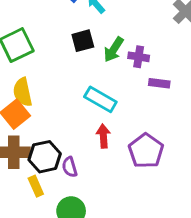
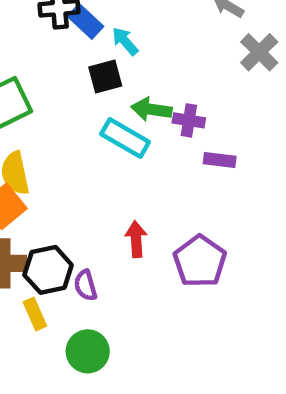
black square: (83, 41) -> (105, 76), moved
green arrow: (114, 49) -> (151, 109), turned 65
cyan rectangle: (100, 99) -> (125, 138), moved

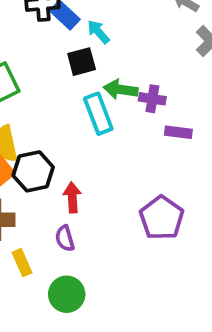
cyan rectangle: (125, 138) -> (98, 114), turned 39
red arrow: (136, 239) -> (72, 197), moved
black hexagon: (48, 270) -> (33, 171), moved

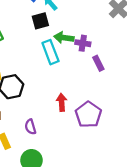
purple rectangle: (178, 132) -> (98, 63), turned 56
red arrow: (72, 197) -> (62, 102), moved

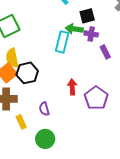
black square: (40, 21) -> (87, 16), moved
cyan rectangle: (50, 52) -> (62, 42), turned 35

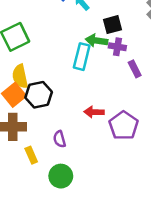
red arrow: (72, 87) -> (94, 112), turned -84

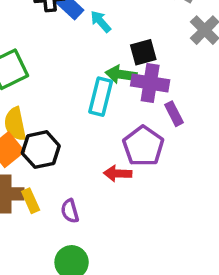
purple cross: (117, 47) -> (150, 83), size x1.5
purple pentagon: (124, 126) -> (143, 146), moved
yellow rectangle: (31, 155) -> (31, 201), moved

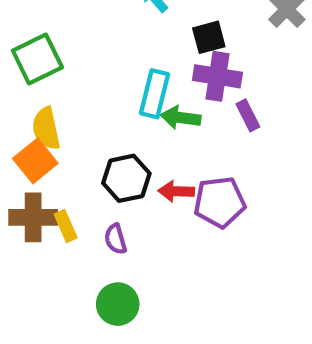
green arrow: (121, 74) -> (181, 118), moved
purple pentagon: (143, 146) -> (220, 202), moved, turned 30
black hexagon: (41, 150) -> (126, 178), moved

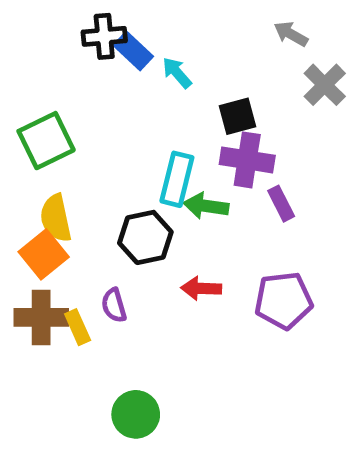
black hexagon: (126, 178) -> (145, 237), moved
purple pentagon: (220, 202) -> (284, 300), moved
purple semicircle: (116, 239) -> (114, 305), moved

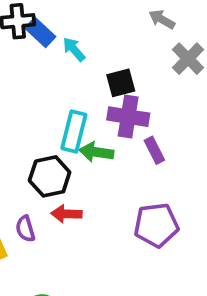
red arrow: (201, 288) -> (66, 214), moved

